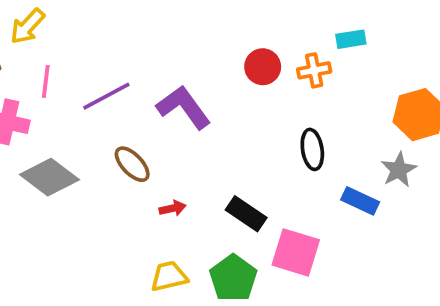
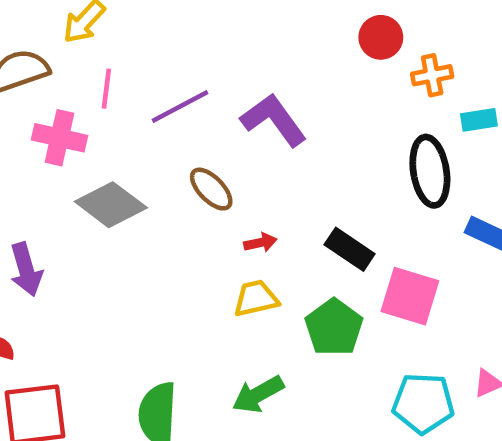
cyan rectangle: (351, 39) -> (479, 120), moved
red circle: (263, 67) -> (381, 37), moved
black ellipse: (312, 149) -> (430, 171), size x1.4
yellow trapezoid: (169, 276) -> (256, 298), moved

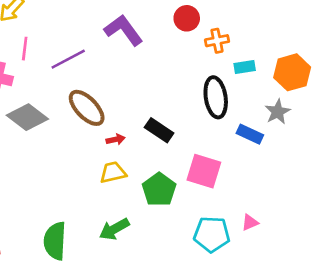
purple L-shape: (274, 120) -> (123, 30), moved
brown ellipse: (211, 189) -> (87, 108), size x1.4
black rectangle: (350, 249) -> (159, 130), moved

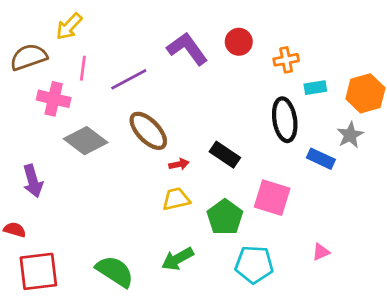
red circle: (187, 18) -> (239, 42), moved
cyan pentagon: (212, 234) -> (254, 264), moved
green semicircle: (55, 241) -> (115, 271), turned 120

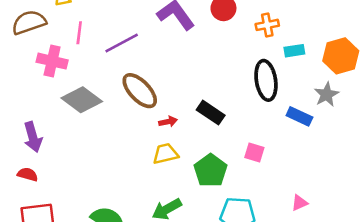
pink square: (272, 198) -> (254, 152), size x0.6
red semicircle: (15, 230) -> (28, 174), moved

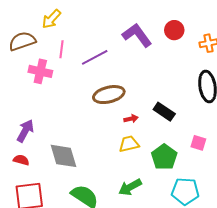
brown ellipse: (140, 91) -> (109, 95), turned -60
gray diamond: (82, 100) -> (64, 156), moved, turned 36
purple arrow: (33, 137) -> (25, 131), turned -135

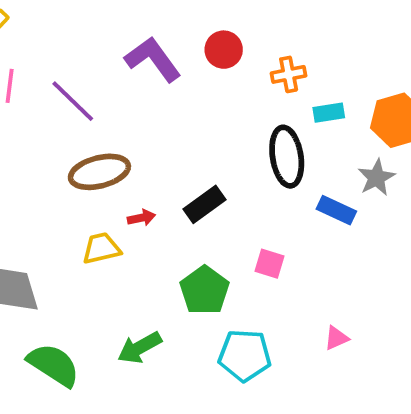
purple line: (95, 57) -> (73, 101), turned 72
black rectangle: (164, 112) -> (205, 204), turned -70
yellow trapezoid: (129, 144) -> (101, 248), moved

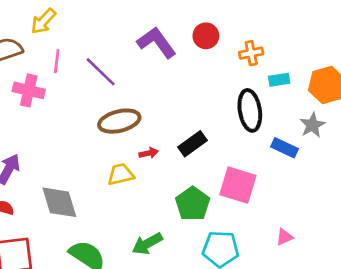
pink square: (269, 264) -> (238, 185), size x1.8

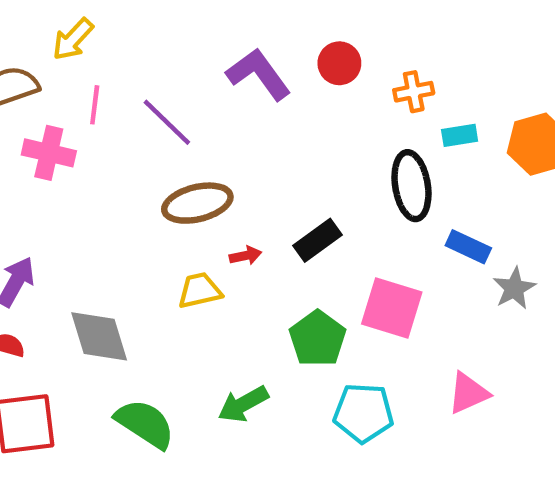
gray star: (312, 125) -> (514, 288), moved
pink triangle: (284, 237) -> (468, 393), size x1.5

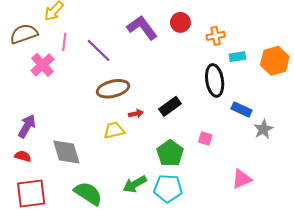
pink cross: (49, 153) -> (43, 65), turned 35
pink square: (392, 308) -> (205, 139), size x0.5
cyan pentagon: (363, 413) -> (168, 188), moved

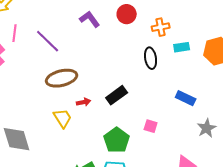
purple L-shape: (142, 28) -> (90, 19), size x0.7
black ellipse: (215, 80) -> (151, 58), moved, size x0.7
gray star: (263, 129) -> (207, 128), moved
yellow trapezoid: (114, 130) -> (63, 118), turned 70

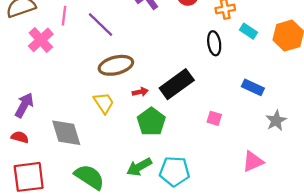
cyan rectangle: (182, 47) -> (248, 31), turned 42
black rectangle: (117, 95) -> (177, 84), size x1.4
yellow trapezoid: (63, 118) -> (104, 103), moved
green pentagon: (117, 140) -> (151, 122), moved

